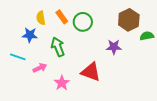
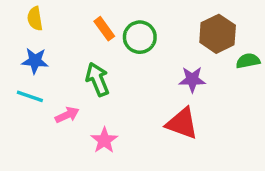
yellow semicircle: (41, 18) -> (35, 19), moved
blue star: (30, 35) -> (35, 61), moved
red triangle: (91, 72) -> (182, 123), moved

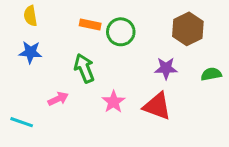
orange rectangle: (104, 29) -> (90, 25), turned -42
green semicircle: (248, 61) -> (211, 74), moved
cyan line: (30, 96) -> (22, 122), moved
pink star: (104, 140) -> (113, 102), moved

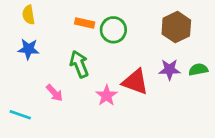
purple star: (166, 68) -> (170, 70), moved
pink arrow: (58, 99) -> (55, 93), turned 72
red triangle: (157, 106) -> (135, 82), moved

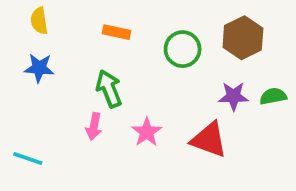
green circle: (113, 30) -> (183, 49), moved
red triangle: (135, 82) -> (209, 140), moved
pink arrow: (55, 93) -> (94, 126), moved, turned 54

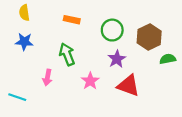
brown hexagon: (243, 38) -> (149, 37), moved
purple star: (233, 96) -> (117, 59), moved, turned -30
pink arrow: (94, 126) -> (47, 77), moved

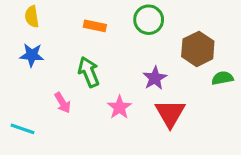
green circle: (112, 30) -> (149, 20), moved
pink arrow: (47, 77) -> (63, 103), turned -42
red triangle: (128, 86) -> (170, 113), turned 40

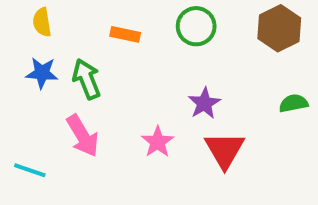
brown hexagon: (198, 49) -> (279, 28), moved
green arrow: (89, 72) -> (87, 79), moved
pink arrow: (63, 103) -> (83, 136), size x1.5

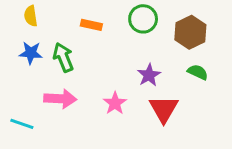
brown hexagon: (279, 28) -> (190, 32), moved
green semicircle: (293, 103) -> (198, 72), moved, turned 36
pink arrow: (83, 136) -> (60, 99), turned -56

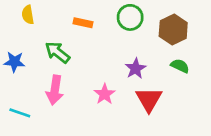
blue star: (31, 53) -> (14, 62), moved
green arrow: (63, 57) -> (57, 52), turned -30
pink arrow: (60, 99) -> (55, 90), turned 96

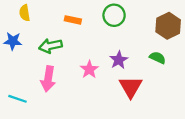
brown hexagon: (173, 30) -> (168, 26), moved
green arrow: (57, 52) -> (50, 46), turned -50
blue star: (14, 62) -> (13, 41), moved
pink star: (105, 94) -> (89, 69), moved

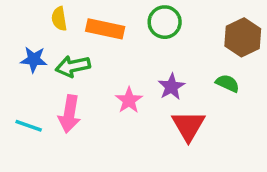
yellow semicircle: (25, 13) -> (59, 19), moved
orange rectangle: (73, 20) -> (105, 29), size x1.5
blue star: (13, 41) -> (34, 59), moved
cyan line: (18, 99) -> (29, 126), moved

